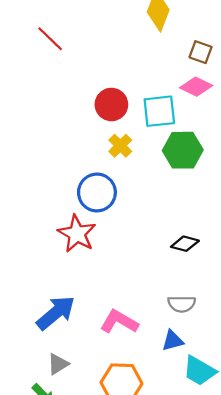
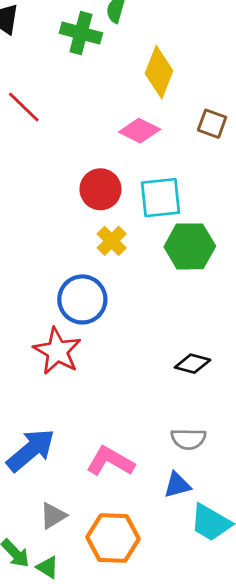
pink diamond: (196, 87) -> (140, 131), moved
gray triangle: (58, 364) -> (53, 516), moved

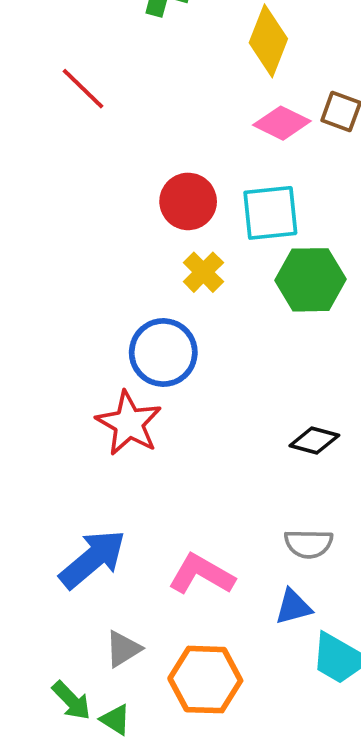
pink diamond: (140, 131) -> (282, 123), moved

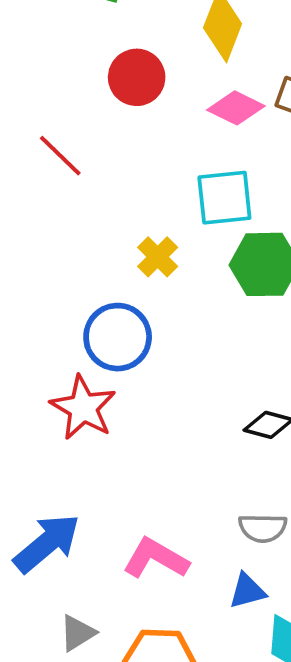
red line: (83, 89) -> (60, 156), moved
red circle: (188, 201) -> (137, 77), moved

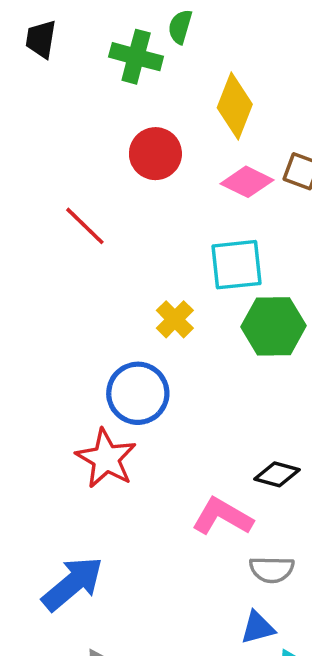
pink L-shape: (156, 559) -> (222, 517), moved

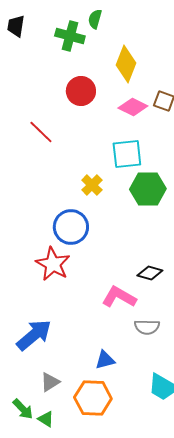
blue triangle: (258, 628) -> (105, 360), moved

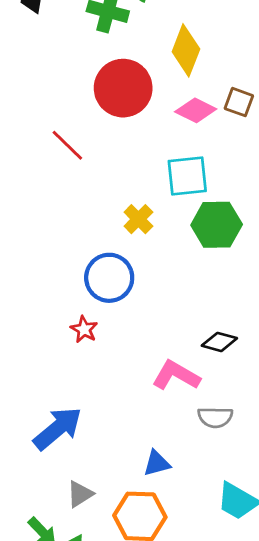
red circle: (81, 91) -> (123, 88), size x1.4
red star: (53, 264) -> (84, 329), size x0.6

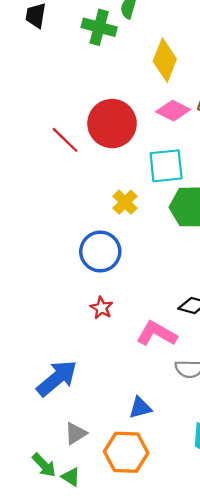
red circle: (123, 88) -> (112, 124), moved
red star: (84, 329) -> (101, 308), moved

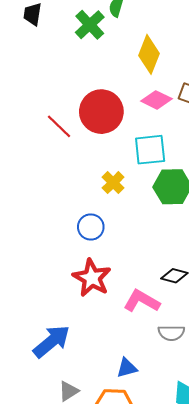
green cross: (99, 27) -> (90, 25), turned 32
blue circle: (100, 251) -> (91, 227), size x0.7
red star: (101, 308) -> (92, 278), size x1.8

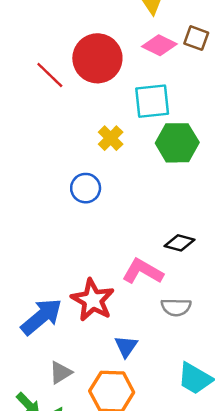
red star: (92, 278) -> (93, 300), moved
blue triangle: (127, 368) -> (126, 346), turned -40

